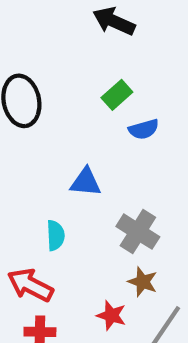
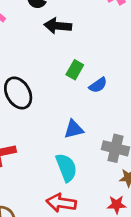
cyan semicircle: (56, 235) -> (66, 168), size x1.5

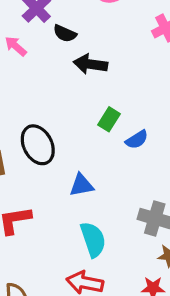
blue triangle: (74, 129) -> (81, 185), moved

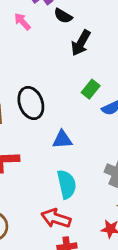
black arrow: (90, 64) -> (81, 43), turned -75

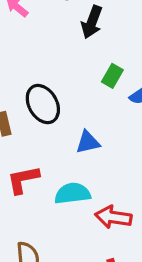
cyan semicircle: (67, 184) -> (72, 193), moved, turned -76
red arrow: (56, 218) -> (113, 217), moved

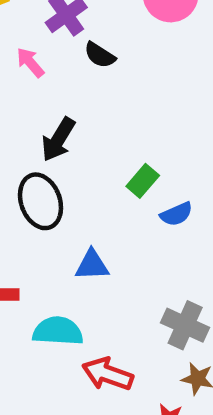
black arrow: (92, 22) -> (58, 139), moved

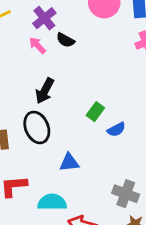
pink arrow: (30, 63) -> (37, 45), moved

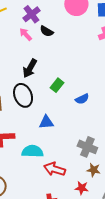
green rectangle: (95, 112) -> (57, 85), moved

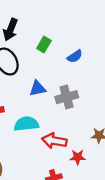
gray cross: (87, 147) -> (67, 97), moved, turned -30
red star: (82, 188) -> (78, 157), moved

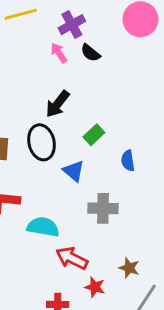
blue semicircle: (75, 56) -> (128, 161), turned 98
blue triangle: (38, 88) -> (74, 171), moved, turned 36

